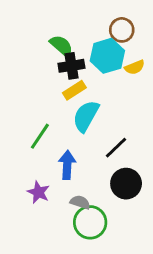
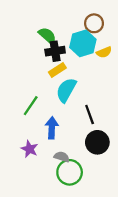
black line: (116, 148) -> (90, 115), turned -66

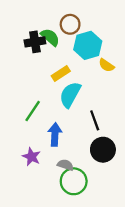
brown circle: (94, 23) -> (70, 24), moved
black cross: (55, 51) -> (35, 42), moved
yellow semicircle: (104, 52) -> (106, 65), moved, turned 56

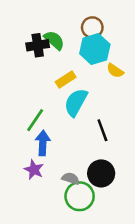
brown circle: (70, 24) -> (92, 27), moved
blue arrow: (55, 134) -> (43, 143), moved
black circle: (103, 150) -> (101, 173), moved

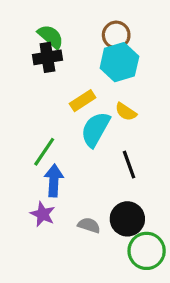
green semicircle: (54, 40) -> (51, 37), moved
yellow semicircle: (115, 71) -> (126, 112), moved
green circle: (80, 196) -> (147, 251), moved

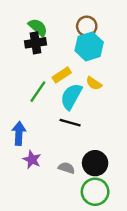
green line: (44, 152) -> (38, 92), moved
black line: (129, 165) -> (70, 123), moved, turned -54
blue arrow: (54, 181) -> (19, 133), moved
green circle: (147, 251) -> (95, 192), moved

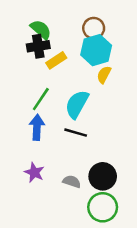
yellow rectangle: (62, 75) -> (56, 60), moved
yellow semicircle: (94, 83) -> (104, 75), moved, turned 84
blue arrow: (19, 133) -> (37, 127), moved

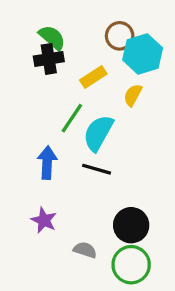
cyan hexagon: (96, 50) -> (143, 54), moved
yellow rectangle: (56, 60) -> (93, 77), moved
green line: (41, 99) -> (72, 118), moved
gray semicircle: (72, 182) -> (85, 250), moved

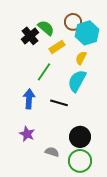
green semicircle: (52, 38) -> (46, 28), moved
black cross: (49, 59) -> (30, 36), turned -30
cyan semicircle: (98, 133) -> (77, 81), moved

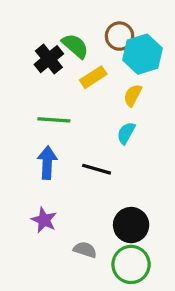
green line: (44, 72) -> (54, 120), moved, turned 60
cyan semicircle: (77, 81) -> (126, 133), size x0.6

